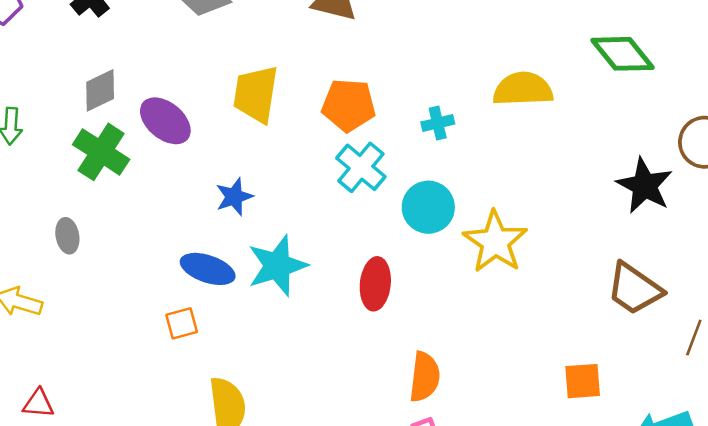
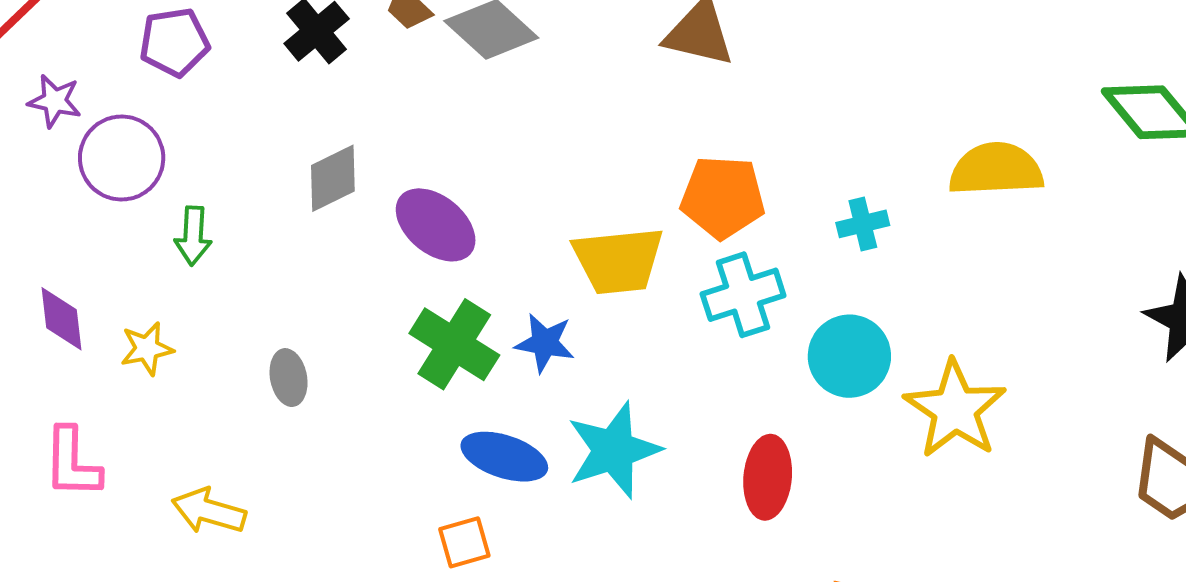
yellow trapezoid: (256, 94) -> (618, 261), moved, turned -104
green cross: (101, 152) -> (454, 344), moved
cyan cross: (361, 167) -> (743, 295), turned 33
blue star: (234, 197) -> (545, 343), turned 30
gray ellipse: (67, 236) -> (289, 378), moved

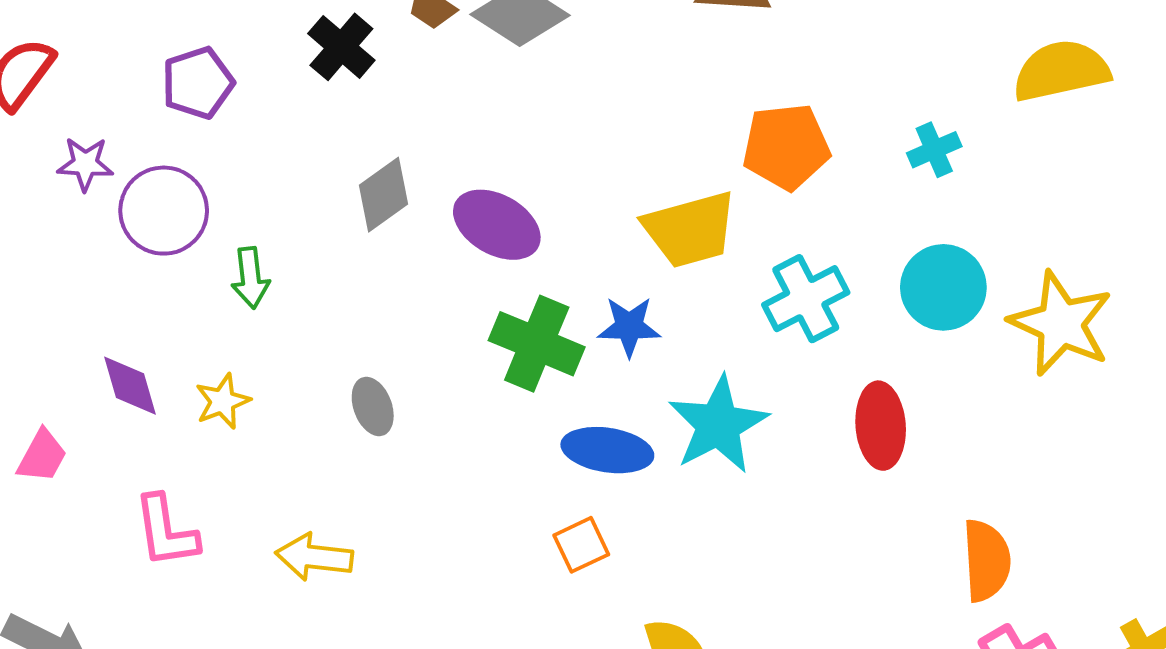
cyan cross: (743, 295) -> (806, 299), moved

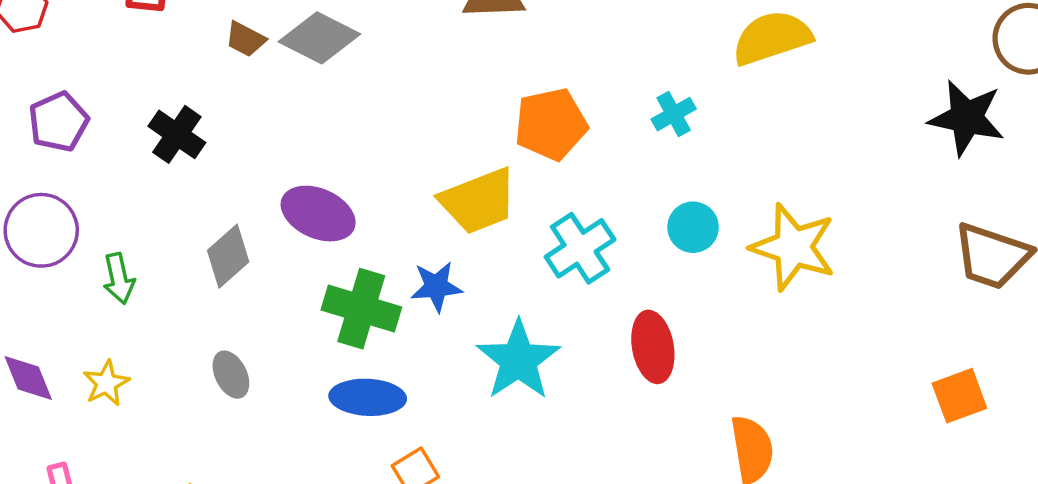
black cross: (341, 47) -> (177, 134), moved
gray diamond: (384, 195) -> (228, 256), moved
cyan circle: (943, 287) -> (693, 227), size x0.7
blue ellipse: (607, 450) -> (368, 397), moved

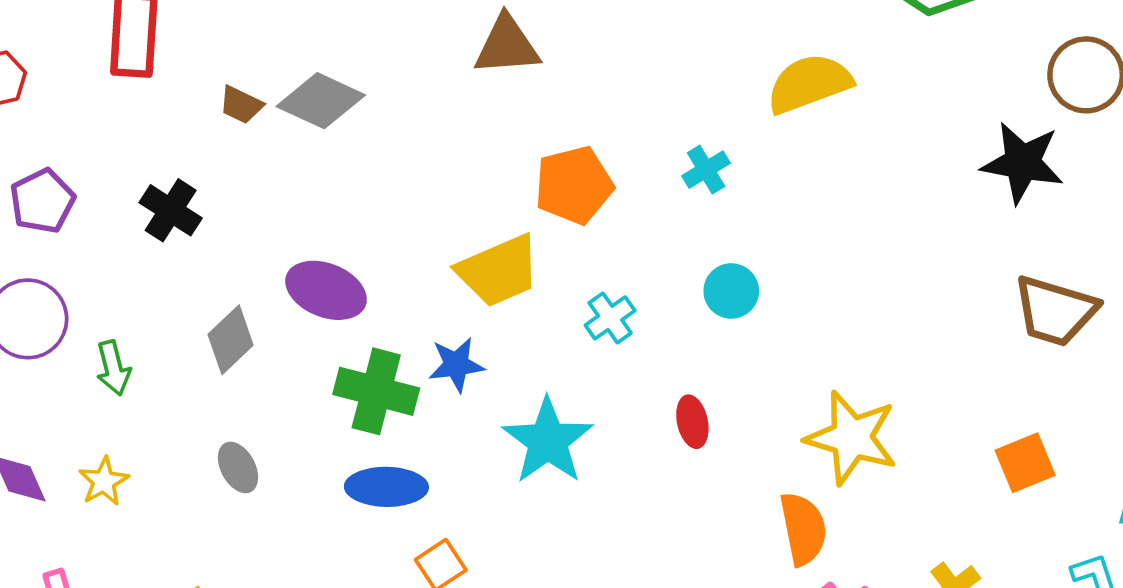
yellow star: (793, 247) -> (852, 438), moved
cyan cross: (580, 248) -> (610, 318), size x0.7
red ellipse: (653, 347) -> (692, 422), size x0.7

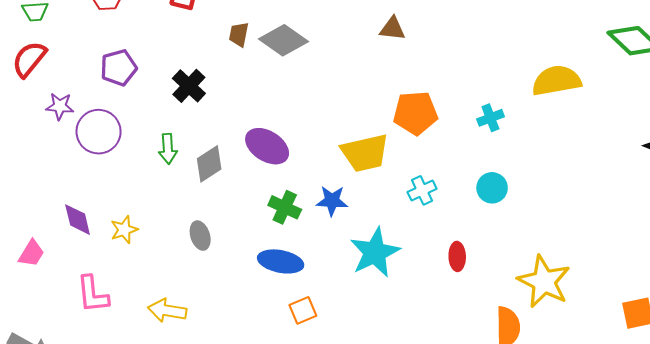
brown triangle: (507, 46) -> (392, 29), size x0.7
brown trapezoid: (241, 105) -> (239, 34), turned 65
green arrow: (113, 368) -> (168, 149), moved
green cross: (376, 391) -> (285, 207), size x0.7

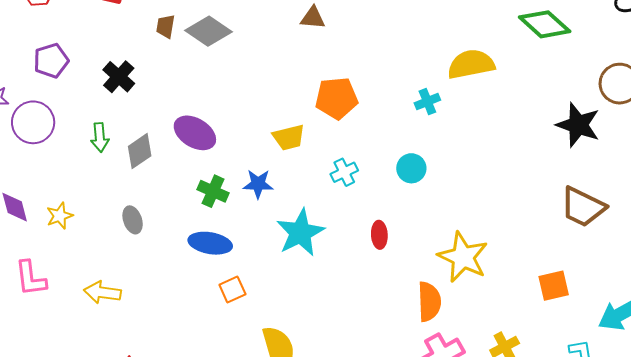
cyan cross: (490, 118) -> (427, 102), moved
yellow trapezoid: (365, 153) -> (289, 137), size x0.7

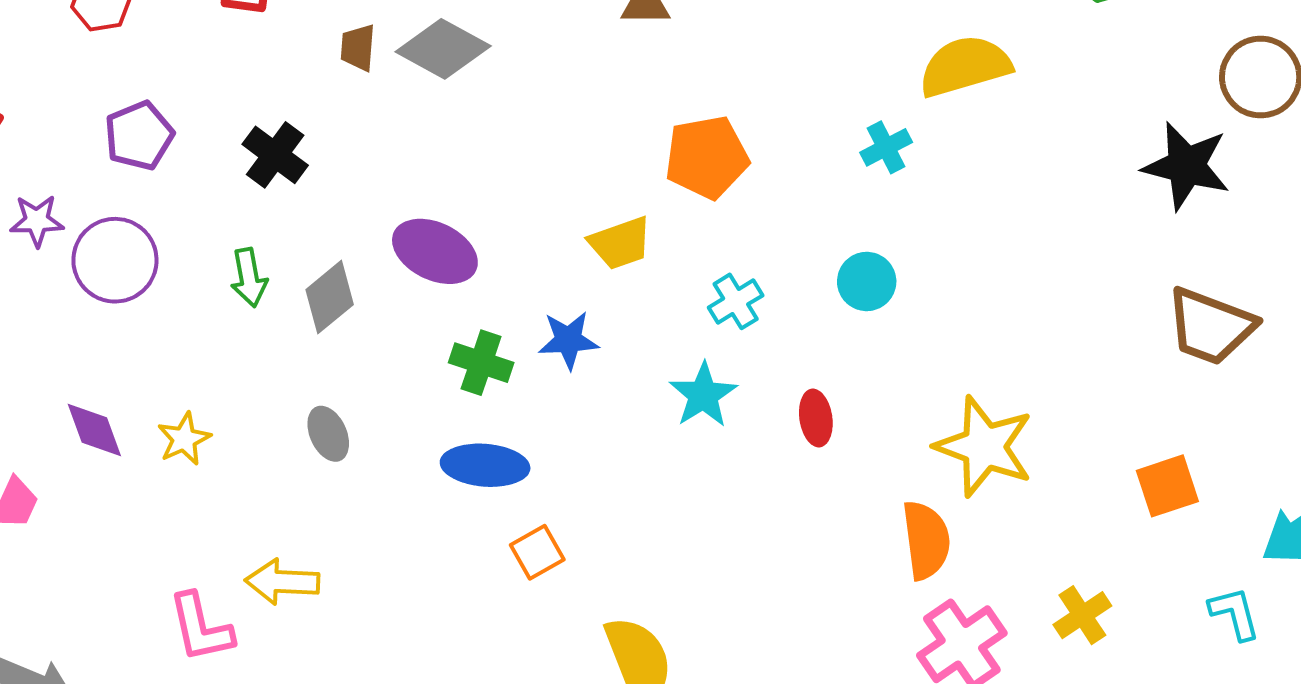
cyan star: (300, 233) -> (703, 395), moved, size x0.7
pink L-shape: (31, 278) -> (201, 628), moved

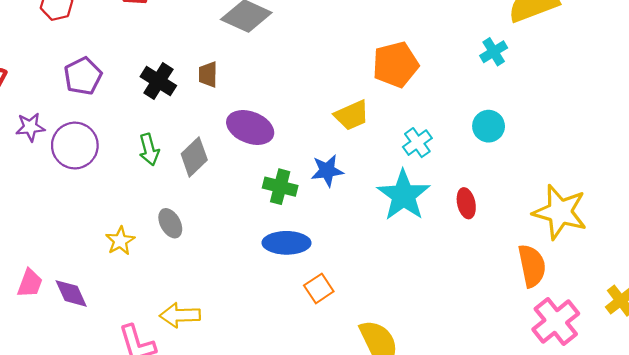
brown trapezoid: (358, 48) -> (208, 75), moved
cyan star: (703, 395) -> (403, 195), size x1.4
purple diamond: (94, 430) -> (71, 293), moved
gray ellipse: (328, 434) -> (170, 223), moved

